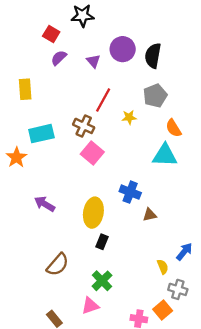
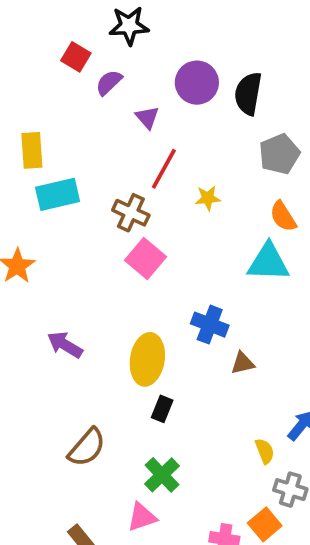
purple semicircle: (59, 58) -> (109, 83), moved
purple triangle: (93, 61) -> (147, 117), moved
gray pentagon: (155, 96) -> (279, 154), moved
cyan rectangle: (41, 134) -> (58, 194), moved

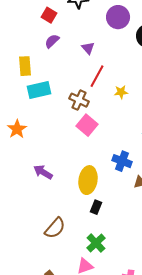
purple semicircle: (109, 83) -> (52, 41), moved
purple circle: (197, 83) -> (118, 17), moved

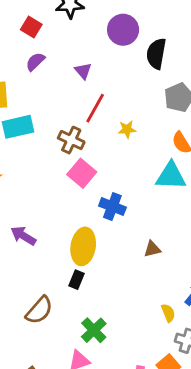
blue cross: (122, 161) -> (112, 207), moved
black rectangle: (96, 207) -> (77, 280), moved

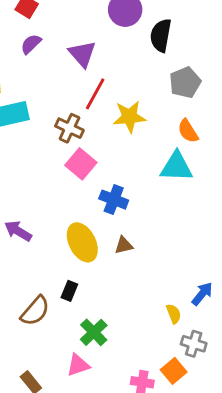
purple triangle: (83, 71) -> (82, 54), size x1.5
yellow star: (127, 129) -> (129, 117), size x1.6
yellow ellipse: (83, 246) -> (82, 242), turned -36
brown triangle: (152, 249) -> (124, 245), moved
black rectangle: (77, 280) -> (69, 291), moved

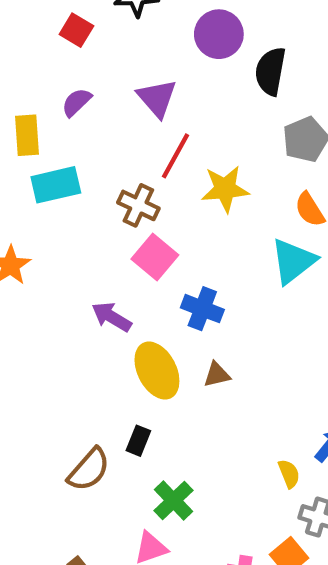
purple semicircle: (31, 44) -> (76, 102), moved
cyan triangle: (177, 167) -> (293, 261), turned -40
purple arrow: (18, 231) -> (112, 317), moved

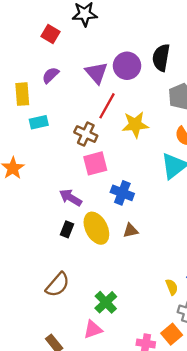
purple circle: (219, 34) -> (127, 66), moved
cyan rectangle: (56, 185) -> (39, 122), size x0.7
pink square: (155, 257) -> (95, 163), turned 35
black rectangle: (138, 441) -> (67, 229), moved

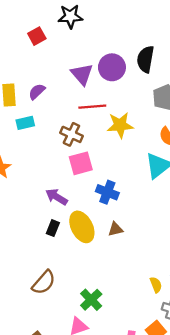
red square: (51, 34) -> (37, 36), turned 30
purple semicircle: (51, 75) -> (37, 92), moved
red line: (107, 106) -> (92, 107), turned 56

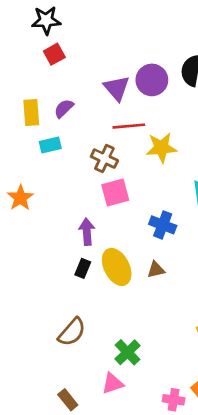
black star: (70, 16) -> (46, 20), moved
red square: (37, 36) -> (54, 54), moved
blue cross: (107, 192) -> (163, 225), moved
purple arrow: (56, 197) -> (87, 232), turned 55

